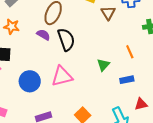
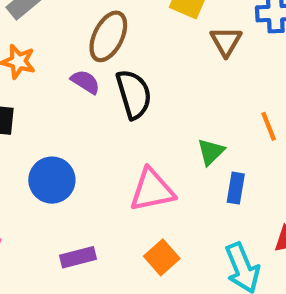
pink triangle: (62, 76) -> (152, 190), moved
blue rectangle: (127, 80) -> (236, 188), moved, turned -72

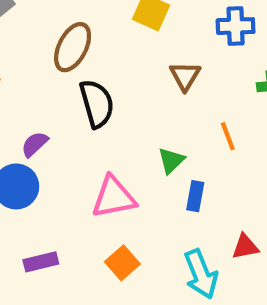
brown triangle: (226, 41) -> (185, 76), moved
purple semicircle: (85, 82) -> (35, 144), moved, turned -76

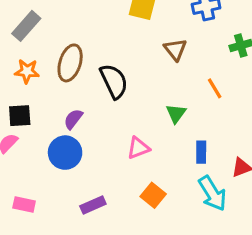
brown ellipse: (73, 47) -> (70, 63), moved
blue rectangle: (195, 196) -> (201, 152), moved
pink triangle: (114, 197) -> (138, 148), size x0.7

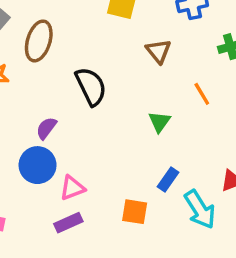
brown ellipse: (70, 63) -> (39, 41), moved
pink triangle: (138, 148) -> (72, 188), moved
blue rectangle: (201, 152) -> (168, 179), moved, turned 35
orange square: (153, 195) -> (135, 212), turned -30

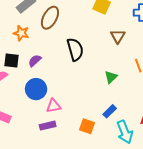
purple semicircle: (46, 128) -> (35, 61), moved

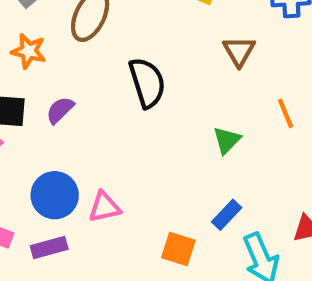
blue circle: (36, 89) -> (55, 195), moved
purple rectangle: (48, 126) -> (49, 247), moved

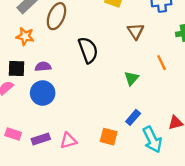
purple semicircle: (60, 110) -> (43, 67), turned 42
blue circle: (55, 195) -> (43, 93), moved
pink triangle: (104, 207) -> (68, 141), moved

